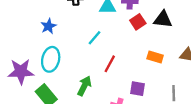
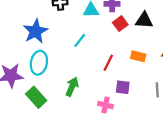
blue star: (49, 26) -> (36, 31), size x1.6
red line: (110, 64) -> (108, 63), moved

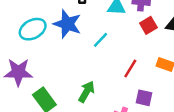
blue star: (36, 31) -> (67, 24), moved, turned -30
cyan ellipse: (39, 63) -> (33, 29), moved, turned 45

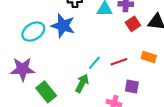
cyan line: (100, 40) -> (94, 63), moved
red line: (130, 69) -> (119, 62), turned 42

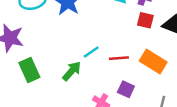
red square: (133, 24) -> (145, 20), turned 32
orange rectangle: (149, 57) -> (153, 61), size x1.5

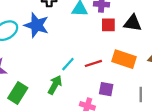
green rectangle: (29, 70) -> (18, 93), turned 70

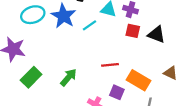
orange rectangle: (124, 59) -> (139, 80), moved
cyan line: (68, 64) -> (90, 25), moved

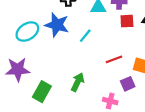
cyan line: (90, 25) -> (85, 36), moved
purple square: (117, 92) -> (128, 84), turned -32

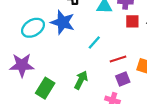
cyan line: (85, 36) -> (94, 42), moved
purple square: (128, 84) -> (123, 79), moved

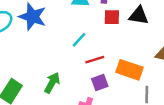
cyan line: (94, 42) -> (79, 40), moved

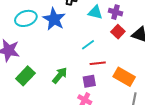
red square: (112, 17) -> (118, 32), turned 32
purple square: (100, 82) -> (89, 81), moved

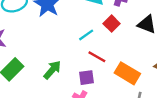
red square: (118, 32) -> (112, 24), moved
red line: (98, 63) -> (97, 57), turned 35

